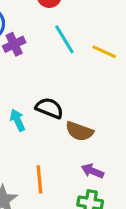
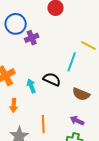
cyan line: (64, 39) -> (72, 62), moved, turned 48
brown semicircle: (79, 131) -> (81, 94), moved

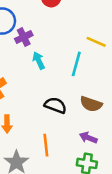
black semicircle: (52, 79) -> (55, 105), moved
cyan arrow: (31, 86) -> (39, 60), moved

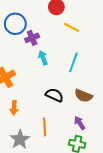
yellow line: (96, 42) -> (72, 27), moved
purple arrow: (88, 138) -> (80, 123), turned 32

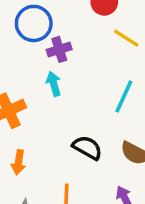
cyan arrow: (43, 58) -> (54, 84), moved

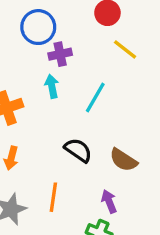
cyan line: (124, 96) -> (95, 97), moved

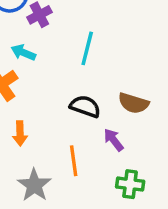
cyan arrow: (52, 86) -> (23, 53), moved, turned -40
purple arrow: (109, 201) -> (114, 140), moved

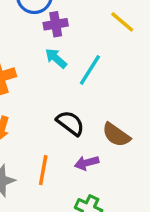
cyan arrow: (23, 53) -> (56, 58), moved
purple arrow: (114, 140) -> (87, 163), turned -85

